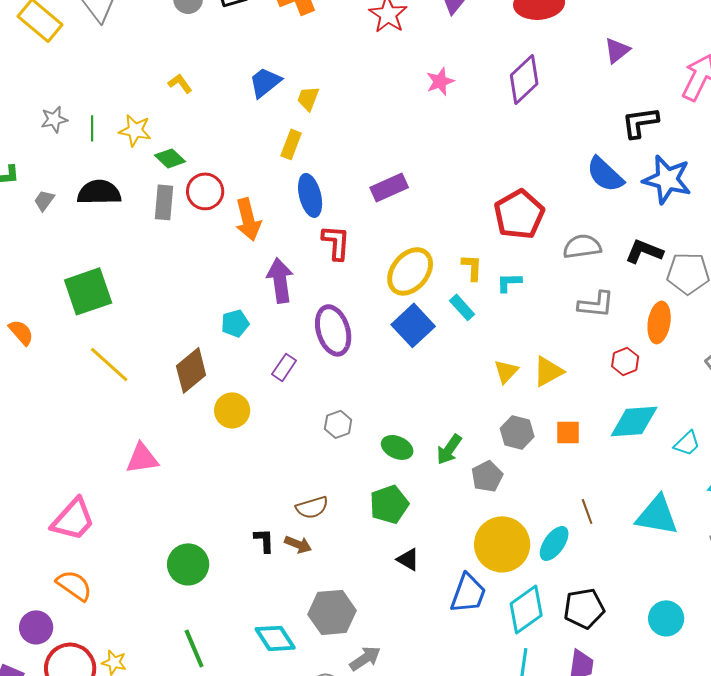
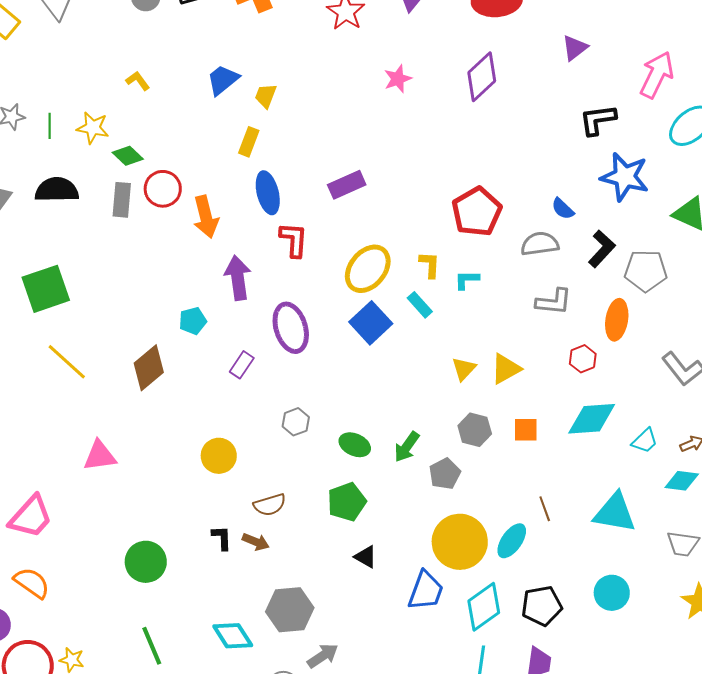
blue semicircle: (605, 174) -> (563, 209), moved, size x0.6
black L-shape: (644, 251) -> (602, 249), turned 111
yellow circle: (232, 410) -> (219, 456), moved
cyan circle: (666, 618) -> (612, 593), moved

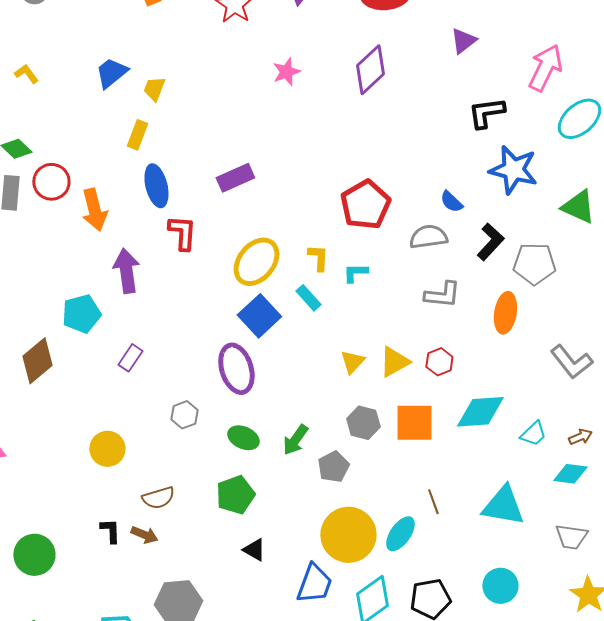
cyan pentagon: (193, 321) -> (81, 314), size x1.4
purple ellipse: (291, 328) -> (236, 369), moved
red hexagon: (583, 359) -> (439, 362), moved
orange square: (526, 430) -> (414, 423), size x1.6

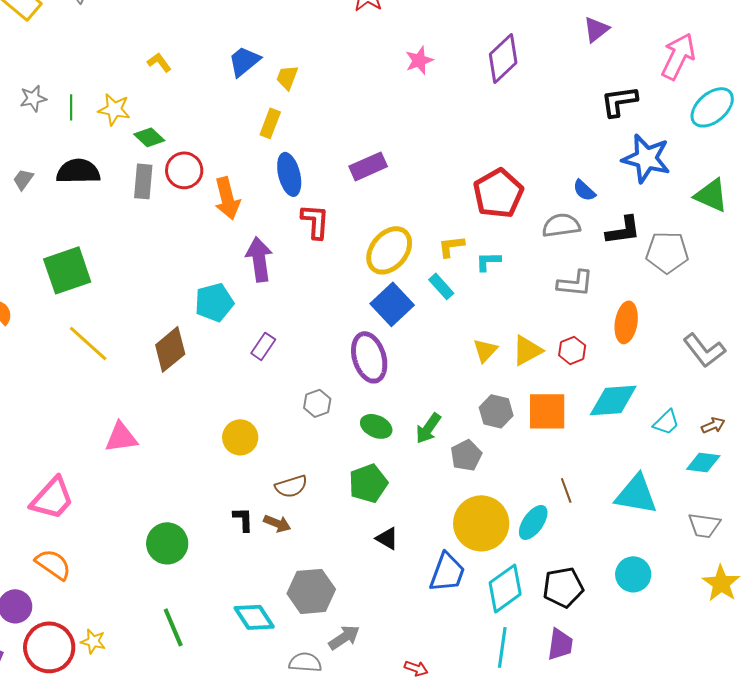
black L-shape: (490, 242) -> (623, 230), turned 39
yellow L-shape: (318, 258) -> (451, 246), turned -100
orange ellipse: (505, 313) -> (626, 322), moved

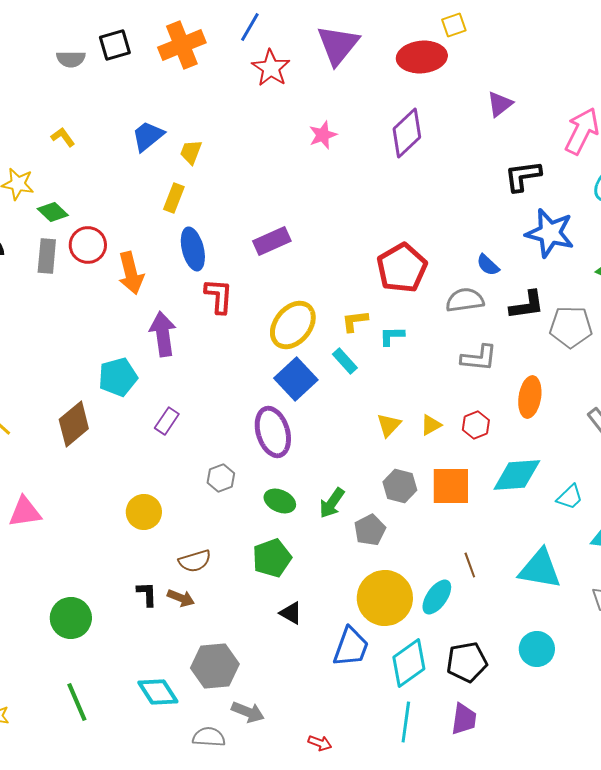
yellow triangle: (527, 350) -> (431, 425), size x0.7
gray arrow: (344, 637) -> (248, 712), turned 56

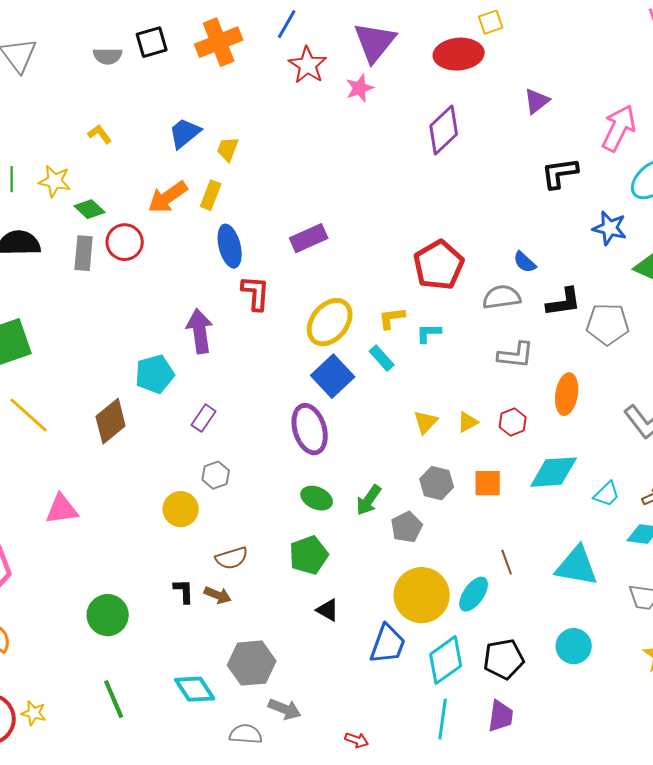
pink star: (323, 135) -> (360, 88), moved
blue star: (550, 233) -> (610, 228), moved, size x0.7
orange arrow: (131, 273) -> (168, 197), moved, turned 69
gray hexagon: (221, 478) -> (216, 475), moved
orange square: (451, 486) -> (488, 483), size x0.7

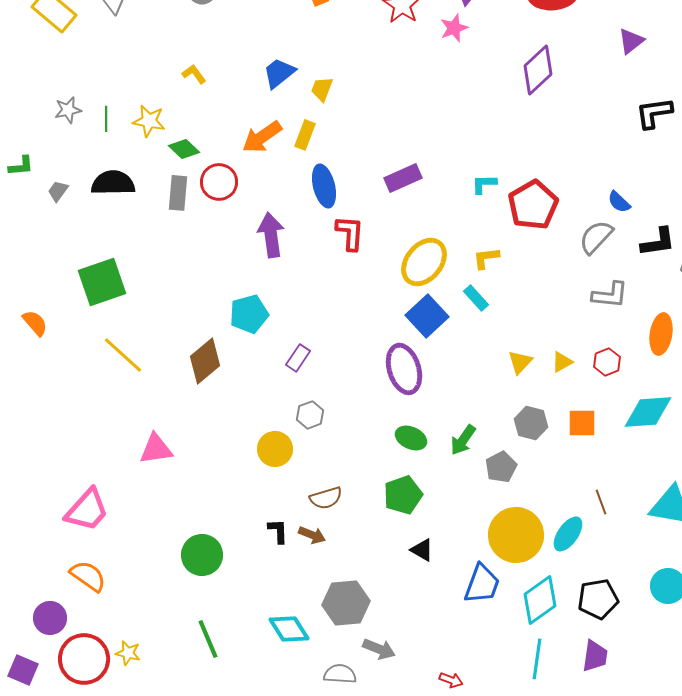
gray semicircle: (502, 297) -> (596, 237), turned -39
purple arrow: (200, 331) -> (271, 235), moved
cyan L-shape: (429, 333) -> (484, 184), moved

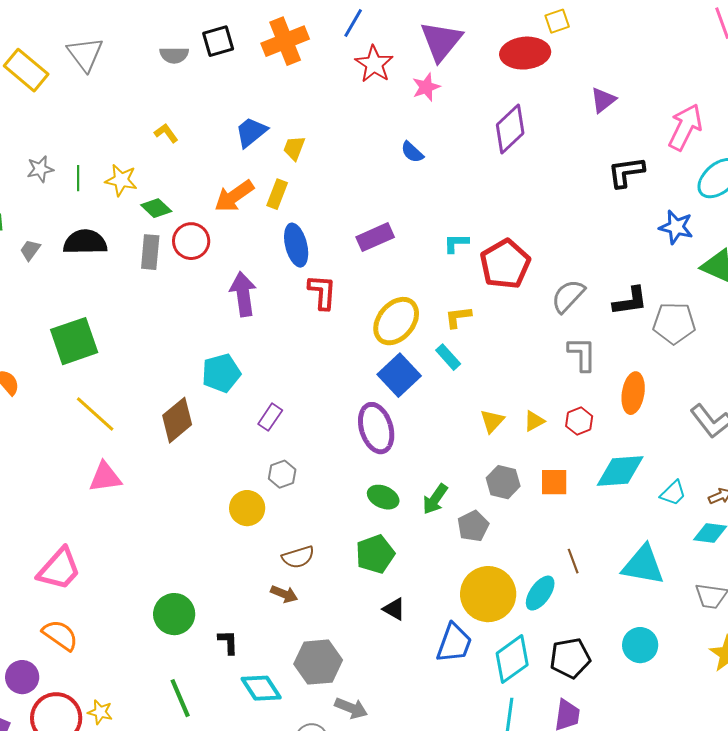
blue semicircle: (619, 202) -> (412, 152), moved
gray L-shape: (610, 295) -> (582, 354), turned -96
pink triangle: (156, 449) -> (105, 477), moved
black L-shape: (278, 531) -> (228, 642), moved

